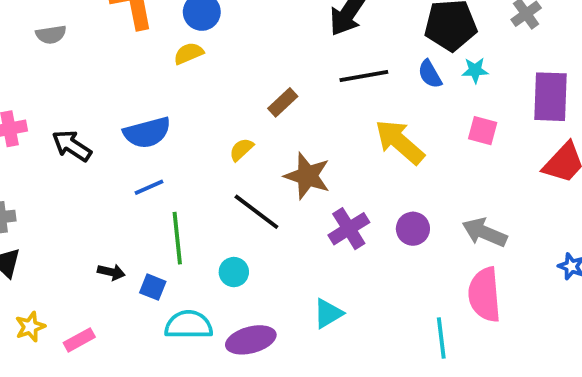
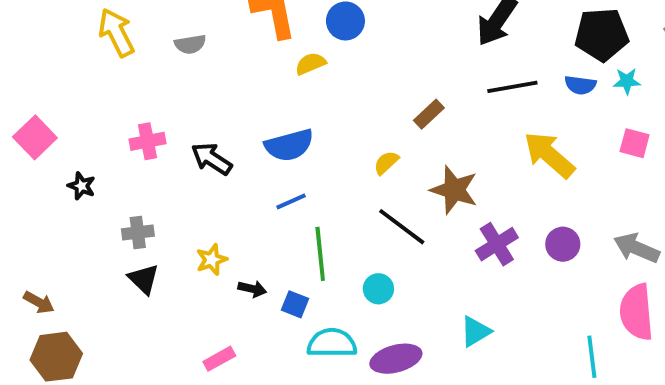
yellow semicircle: (189, 53) -> (311, 64), moved
blue semicircle: (430, 74) -> (580, 85), turned -52
yellow star: (30, 327) -> (212, 260), moved

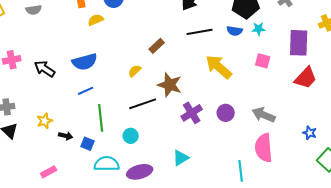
black line: (402, 227) -> (143, 104), turned -56

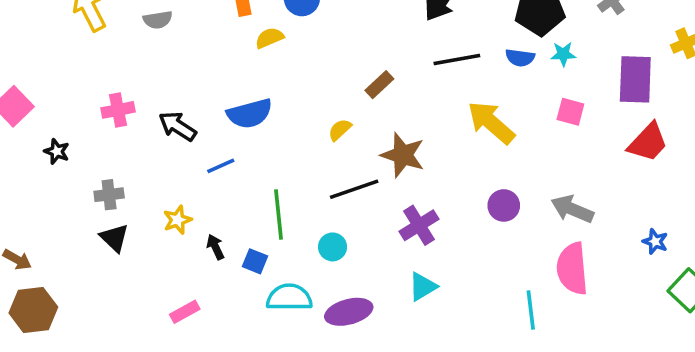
blue line: (86, 91) -> (221, 166), moved
purple cross: (192, 113) -> (419, 225), moved
black arrow: (66, 136) -> (215, 247), turned -128

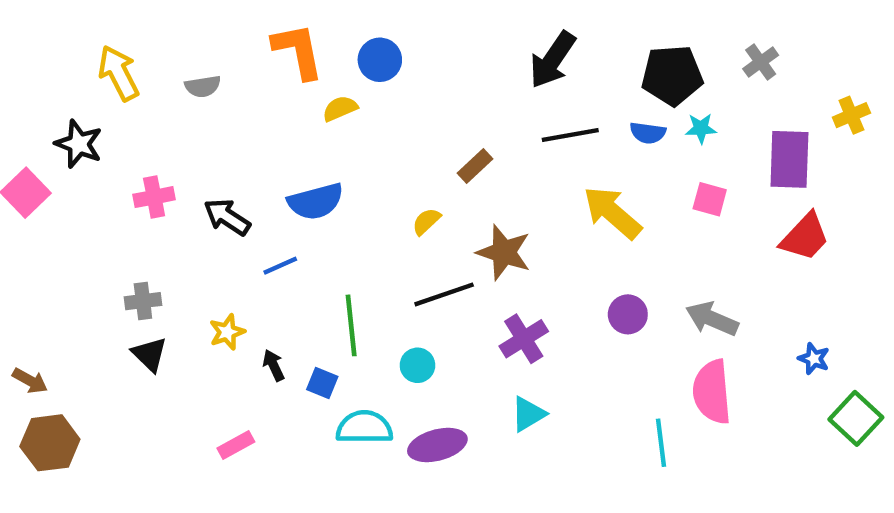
black star: (57, 151) -> (79, 144), moved, size x1.5

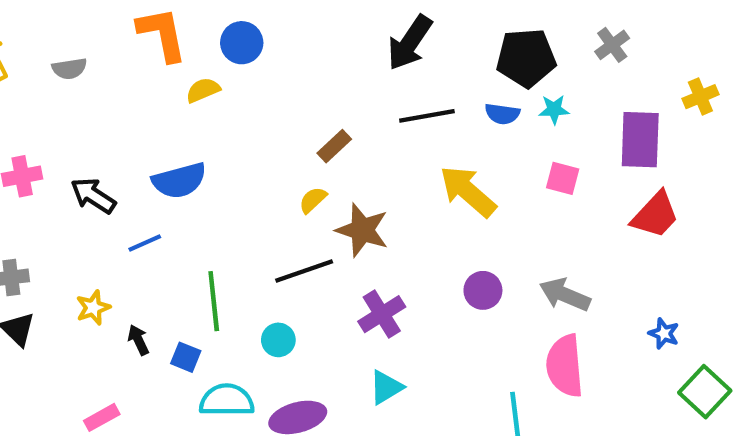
yellow semicircle: (426, 221) -> (313, 200), moved

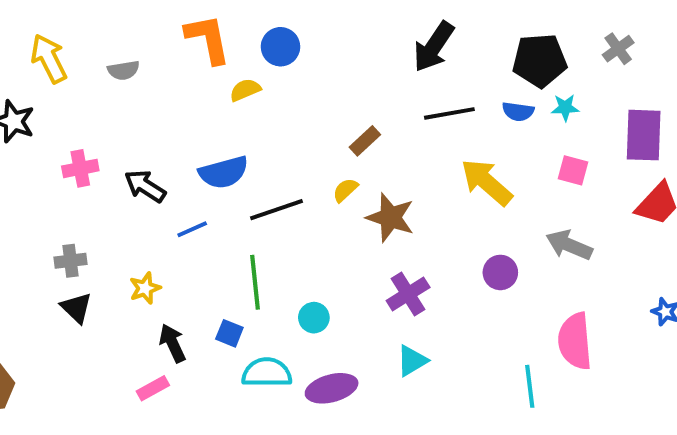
black line: (304, 271) -> (277, 210), moved
gray arrow: (565, 295) -> (569, 245), moved
black arrow: (138, 340) -> (173, 343), moved, size x1.4

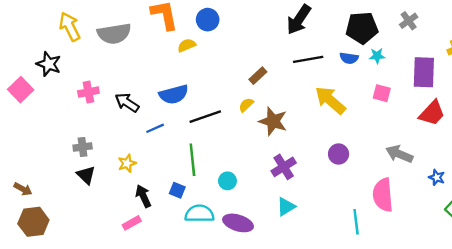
gray semicircle: (123, 70) -> (114, 34), size x1.8
gray arrow: (569, 245) -> (399, 154), moved
purple ellipse: (332, 388) -> (238, 223), turned 32

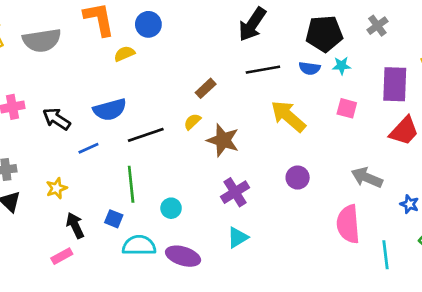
cyan line: (356, 222) -> (385, 255), moved

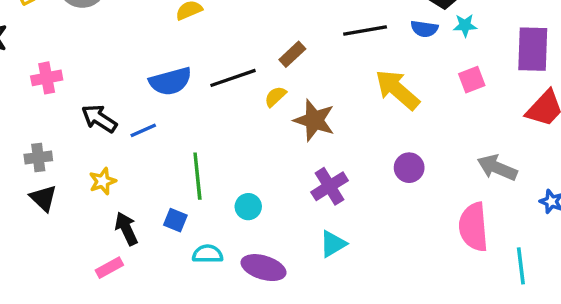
pink square: (347, 108) -> (472, 80), turned -36
black arrow: (56, 119) -> (99, 119), moved
black line: (146, 135) -> (233, 78), moved
cyan semicircle: (139, 245) -> (208, 254), size x0.7

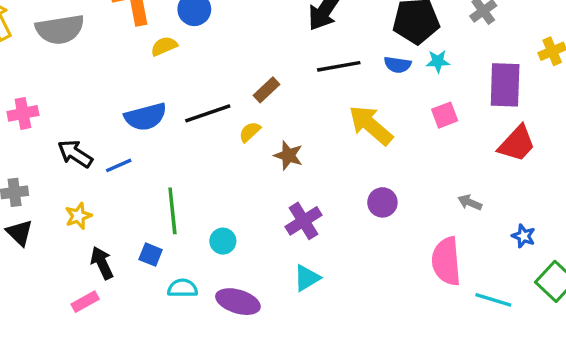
brown star: (314, 120) -> (288, 155), size x0.7
gray arrow: (497, 168) -> (470, 202), size x0.6
cyan line: (521, 266) -> (493, 300), turned -66

